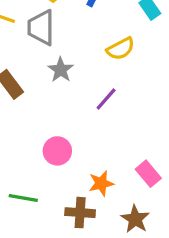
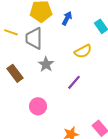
pink circle: (57, 151) -> (38, 106), moved

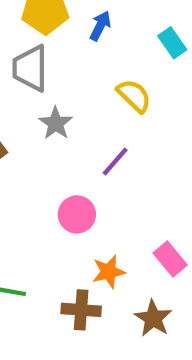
yellow semicircle: (83, 51) -> (134, 96), turned -108
pink circle: (38, 106) -> (77, 214), moved

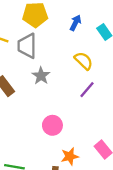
blue arrow: (100, 26) -> (75, 23), moved
purple line: (115, 161) -> (87, 90), moved

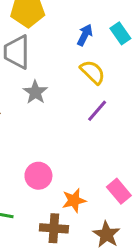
blue arrow: (75, 23) -> (85, 35), moved
pink circle: (52, 125) -> (38, 176), moved

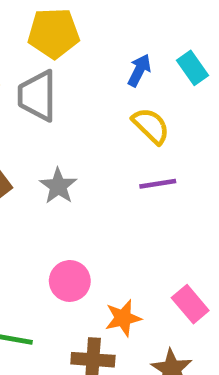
gray star: (35, 92) -> (58, 186), moved
purple line: (97, 111) -> (158, 184), turned 40

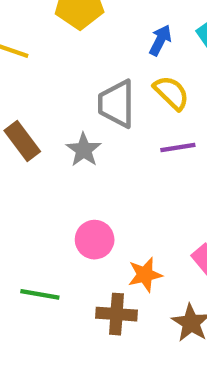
gray trapezoid: (37, 96) -> (116, 104), moved

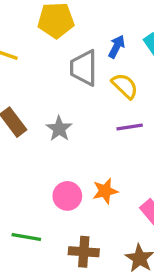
gray trapezoid: (116, 104) -> (84, 68), moved
orange star: (145, 275) -> (105, 191), moved

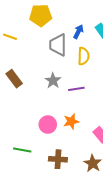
yellow semicircle: (125, 86) -> (83, 56), turned 48
purple line: (130, 127) -> (76, 89), moved
gray star: (59, 129) -> (53, 81), moved

